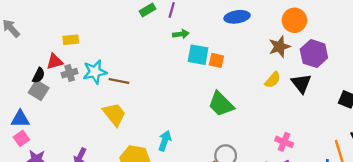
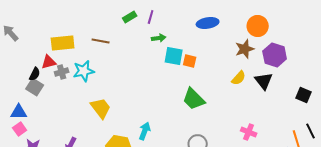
yellow rectangle: (71, 40) -> (63, 43), size x1.6
brown line: (119, 81) -> (101, 41), moved

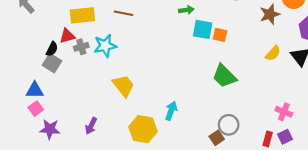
brown star: (245, 49) -> (270, 14), moved

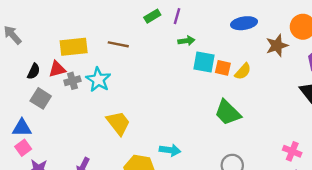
cyan star: (105, 46) -> (98, 80), turned -30
black semicircle: (52, 49) -> (34, 71), moved
yellow semicircle: (273, 53) -> (243, 71), moved
cyan arrow: (171, 111) -> (170, 150), turned 78

